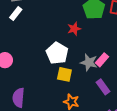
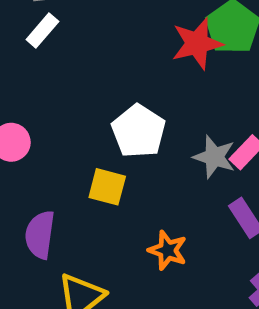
red star: (74, 29) -> (197, 44), moved, size x1.5
yellow square: (64, 74) -> (107, 187), moved

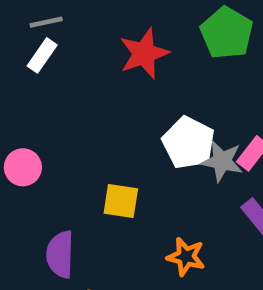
red star: (197, 44) -> (144, 53), moved
white pentagon: (139, 131) -> (188, 143), moved

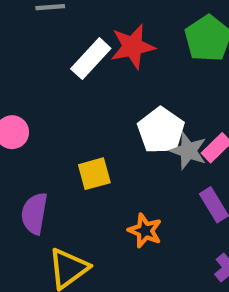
white rectangle: (42, 55) -> (91, 59), moved, size x1.4
yellow square: (121, 201) -> (94, 174), turned -32

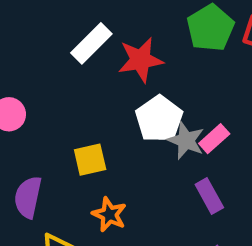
red star: (133, 46) -> (141, 60), moved
orange star: (145, 231) -> (109, 214), moved

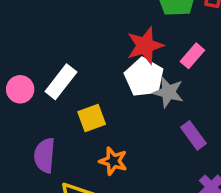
white rectangle: (91, 43) -> (61, 82), moved
red star: (141, 60) -> (145, 46), moved
pink rectangle: (214, 139) -> (192, 56), moved

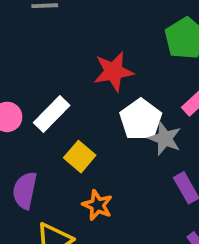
red star: (145, 46) -> (114, 72), moved
yellow square: (92, 118) -> (80, 157), turned -36

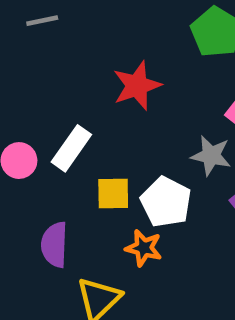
white pentagon: (141, 120) -> (166, 202), moved
yellow square: (80, 157) -> (113, 193), turned -32

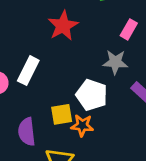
yellow square: (113, 193) -> (62, 114), moved

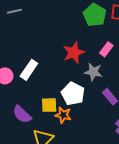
red star: (63, 26) -> (74, 53), moved
purple semicircle: (27, 132) -> (22, 114), turned -48

